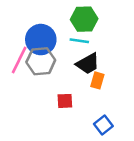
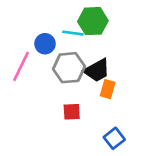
blue circle: (41, 40) -> (45, 44), size x0.6
cyan line: (79, 41) -> (73, 33), moved
gray hexagon: (41, 61) -> (69, 68), moved

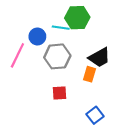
black trapezoid: (97, 70) -> (99, 58), moved

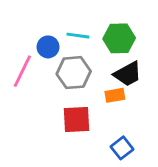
green hexagon: (77, 18) -> (119, 38), moved
orange rectangle: (89, 74) -> (115, 95), turned 64
red square: (60, 93) -> (76, 119), size x1.5

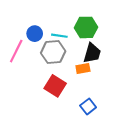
cyan line: (78, 36) -> (59, 36), moved
black trapezoid: (128, 74) -> (92, 53), turned -45
red square: (76, 119) -> (55, 86), turned 35

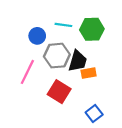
cyan line: (59, 36) -> (63, 25), moved
pink line: (16, 51) -> (27, 72), moved
black trapezoid: (92, 53) -> (78, 61), moved

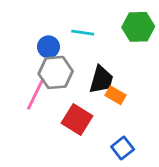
green hexagon: (92, 29) -> (138, 27), moved
gray hexagon: (57, 56) -> (56, 72), moved
orange rectangle: (89, 73) -> (115, 95), turned 40

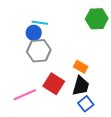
cyan line: (83, 33) -> (40, 23), moved
black trapezoid: (101, 80) -> (81, 86), moved
pink line: (36, 94) -> (25, 95), moved, turned 40

